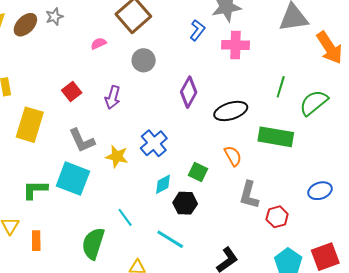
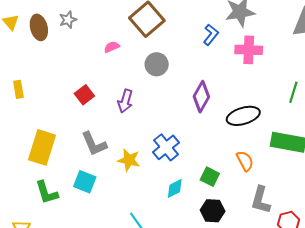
brown ellipse: (25, 25) -> (39, 27), turned -60
yellow rectangle: (30, 125) -> (42, 147), moved
cyan square: (73, 179) -> (85, 182), size x0.7
green L-shape: (35, 190) -> (47, 193), turned -108
black hexagon: (185, 203) -> (213, 211), moved

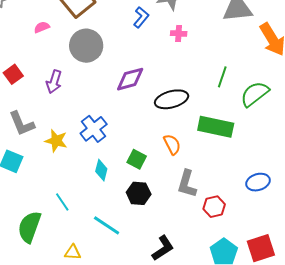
pink cross: (249, 50) -> (179, 34), size x0.6
gray circle: (157, 64) -> (86, 46), size x1.4
purple diamond: (201, 97) -> (130, 79), turned 44
cyan diamond: (175, 188) -> (101, 170), turned -50

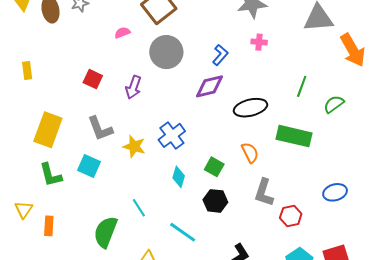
blue L-shape: (141, 17) -> (220, 55), moved
red square: (13, 74) -> (93, 79), turned -30
green semicircle: (255, 94) -> (334, 104), size x0.7

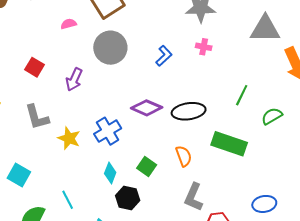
purple diamond: (210, 86) -> (147, 108), moved, turned 32
cyan square: (89, 166) -> (19, 175), moved
black hexagon: (215, 201) -> (128, 198), moved

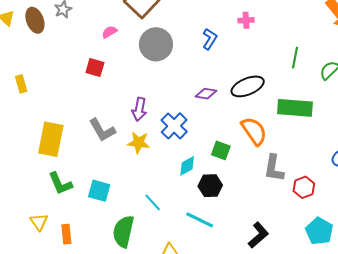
red square: (35, 67) -> (95, 68), moved
purple arrow: (74, 79) -> (139, 109), moved
purple diamond: (147, 108) -> (206, 94), size x0.7
orange semicircle: (184, 156) -> (254, 131), size x1.4
cyan diamond: (110, 173) -> (187, 166), turned 55

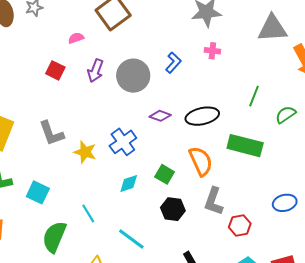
gray circle: (156, 44) -> (133, 76), moved
purple arrow: (139, 109) -> (95, 71), moved
black hexagon: (210, 186) -> (173, 209), moved

